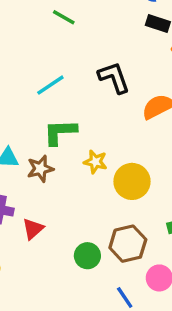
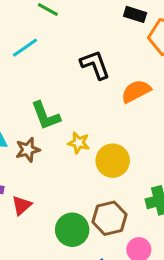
cyan line: (50, 85) -> (25, 48), moved
green L-shape: (60, 132) -> (46, 116), turned -108
green circle: (87, 256) -> (72, 230), size x1.4

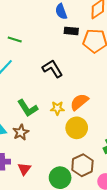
orange semicircle: (136, 91) -> (79, 102), moved
yellow star: (79, 143) -> (57, 108), moved

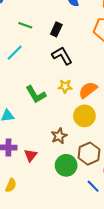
black rectangle: (71, 31) -> (56, 29), moved, turned -72
yellow star: (57, 108) -> (65, 86), moved
brown star: (21, 132) -> (59, 136), moved

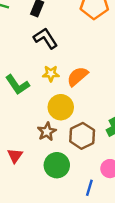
yellow circle: (84, 116) -> (61, 107), moved
brown hexagon: (89, 154) -> (82, 136), moved
blue line: (93, 186) -> (89, 188), turned 64

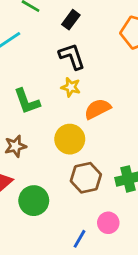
yellow star: (51, 74) -> (71, 87), moved
brown star: (47, 132) -> (15, 146), moved
green circle: (57, 165) -> (34, 201), moved

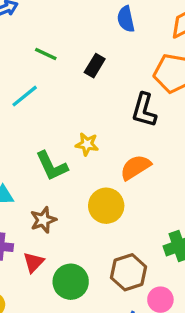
black L-shape: (72, 56) -> (144, 110), moved, turned -140
yellow star: (71, 87) -> (87, 144), moved
brown hexagon: (86, 178) -> (129, 272), moved

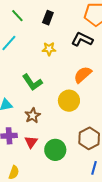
green line: (46, 54) -> (17, 16), turned 32
black L-shape: (144, 110) -> (82, 39), turned 110
yellow star: (87, 144) -> (49, 49), moved

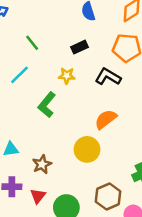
black rectangle: (48, 18) -> (80, 47), moved, turned 40
yellow star: (49, 49) -> (67, 76), moved
green L-shape: (32, 82) -> (47, 105), moved, turned 70

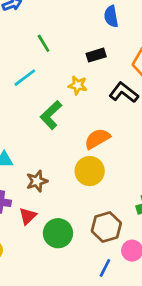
orange semicircle: (106, 119) -> (97, 139), moved

